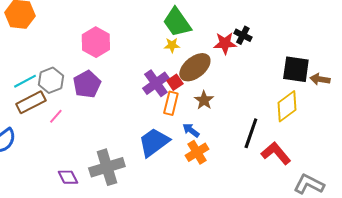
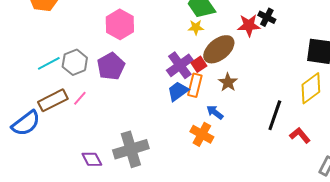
brown rectangle: (31, 102) -> (53, 100), moved
blue trapezoid: (154, 142) -> (178, 91), moved, size x0.7
orange cross: (197, 152) -> (202, 134), moved, turned -30
red L-shape: (276, 153) -> (300, 135), size x0.7

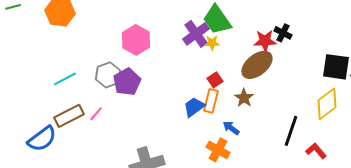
brown ellipse: (219, 49) -> (257, 65), moved
gray hexagon: (75, 62) -> (108, 75), moved
purple cross: (180, 65) -> (196, 34), moved

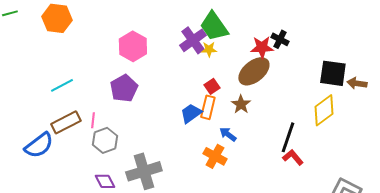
gray hexagon: (108, 75) -> (105, 140), moved
pink line: (96, 114) -> (93, 120), turned -35
red L-shape: (316, 151) -> (293, 157), moved

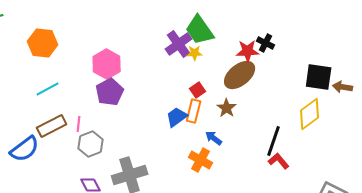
orange hexagon: (57, 18) -> (43, 43), moved
pink hexagon: (133, 46) -> (107, 64), moved

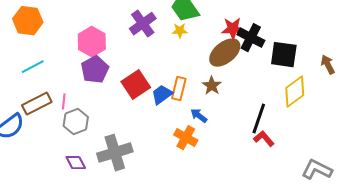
black cross: (266, 43) -> (251, 38), moved, size x1.5
purple cross: (179, 44) -> (143, 24), moved
black square: (319, 77) -> (284, 55), moved
brown arrow: (343, 87) -> (328, 65), turned 54
red square: (198, 90) -> (136, 85), moved, size x1.8

